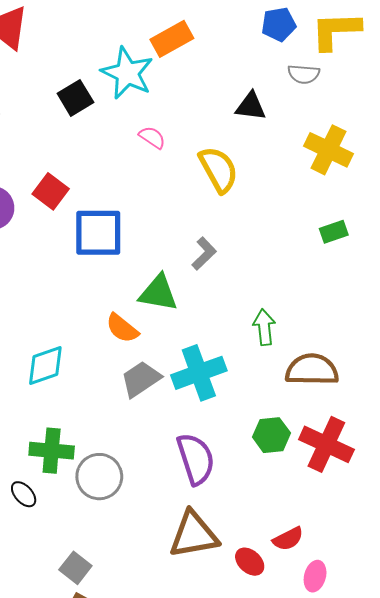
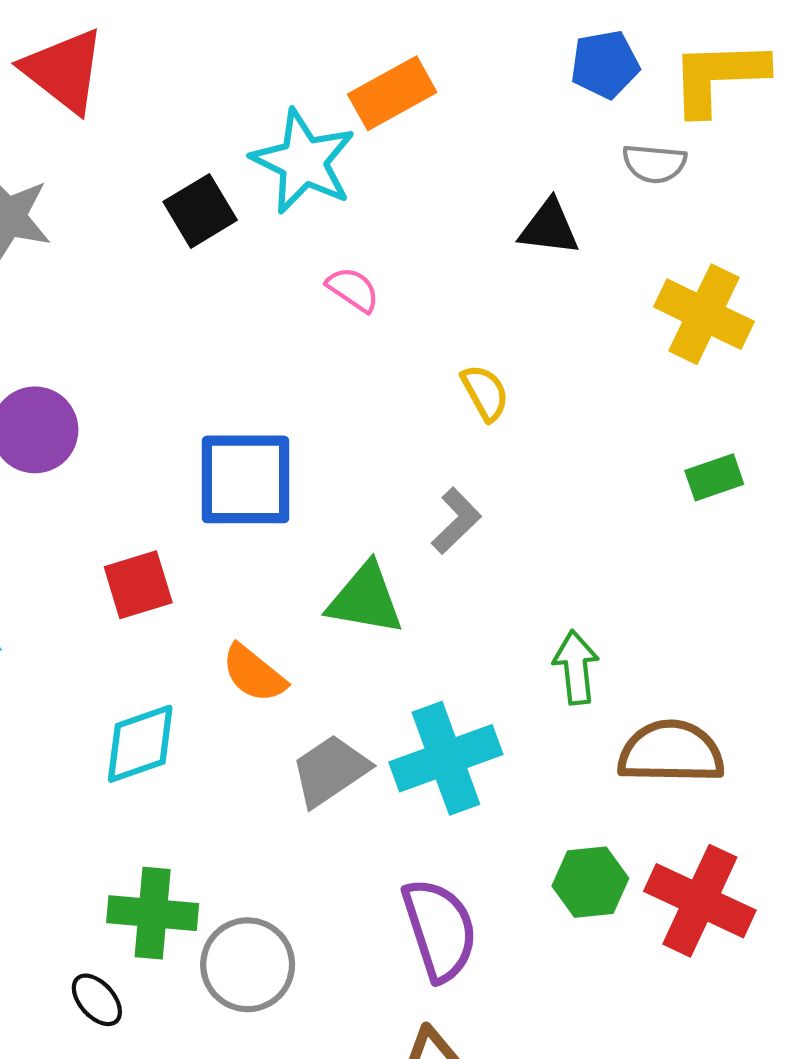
yellow semicircle: (219, 170) -> (485, 393), moved, size x0.6
red square: (51, 191) -> (138, 585), moved, turned 36
orange semicircle: (122, 328) -> (254, 674), moved

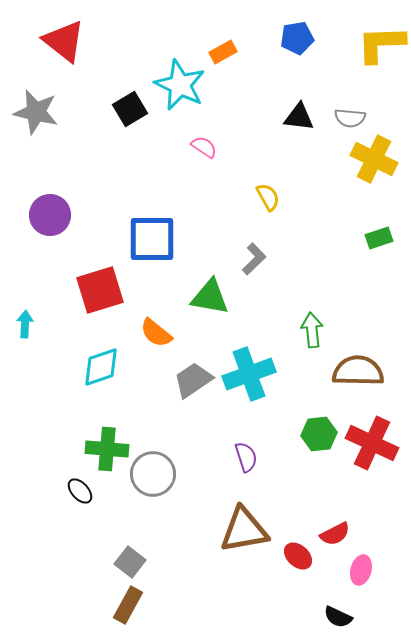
blue pentagon: (605, 64) -> (297, 38), moved
orange rectangle: (392, 93) -> (223, 52), size x0.7
gray semicircle: (654, 163) -> (350, 118), moved
red square: (138, 585) -> (100, 290), size x1.4
purple semicircle: (440, 930) -> (246, 457), size x0.6

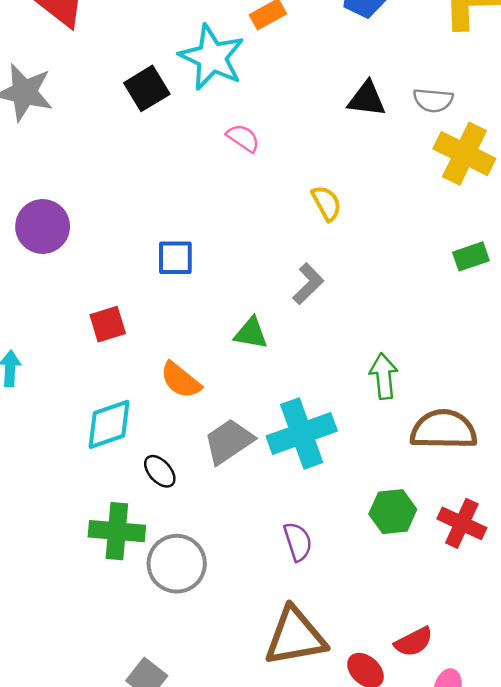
blue square: (152, 239) -> (175, 258), size x0.6
red square: (100, 290) -> (108, 324), size x0.6
green triangle: (210, 297) -> (251, 333), size x0.7
red cross: (372, 443) -> (462, 523), size x0.7
black ellipse: (80, 491) -> (160, 471), moved

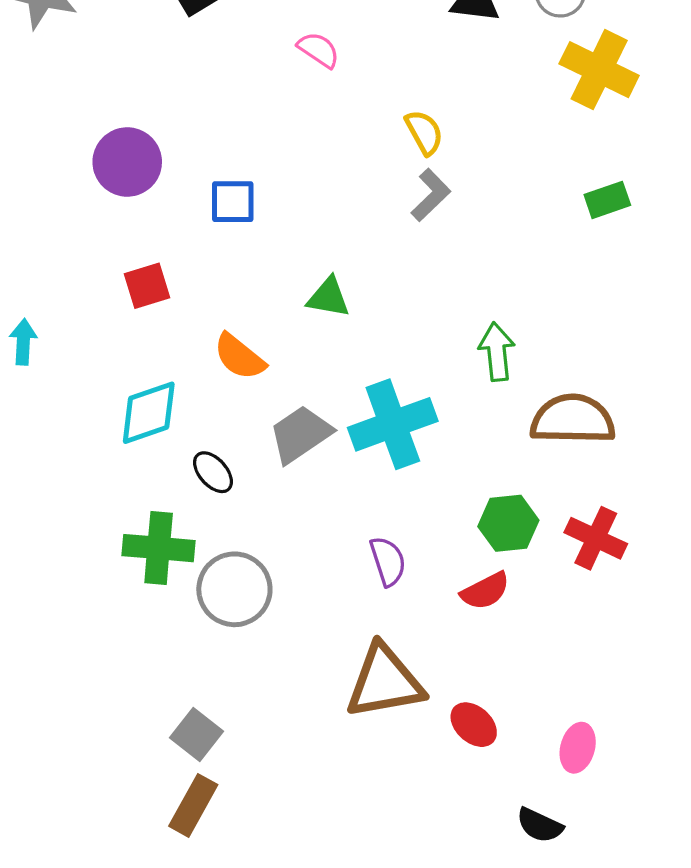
purple circle: (43, 226) -> (127, 162), moved
gray L-shape: (308, 284) -> (431, 195), moved
red semicircle: (414, 642) -> (485, 591), moved

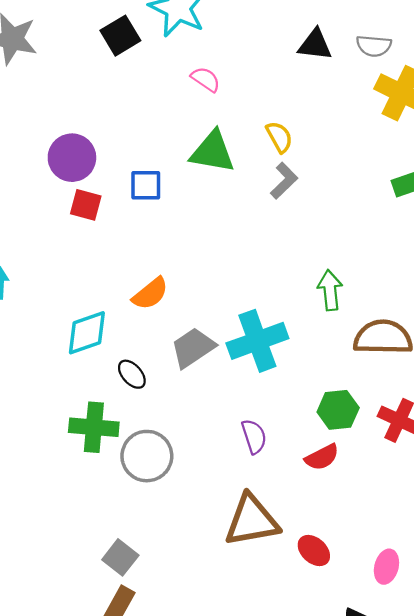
red square: (147, 286) -> (86, 205), moved, turned 32
green triangle: (328, 297) -> (213, 152), moved, size x1.5
orange semicircle: (239, 357) -> (150, 294), turned -78

